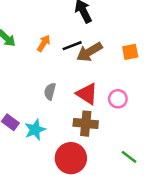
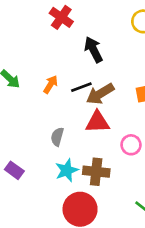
red triangle: (87, 94) -> (97, 122), moved, turned -35
cyan star: (35, 130) -> (67, 170), moved

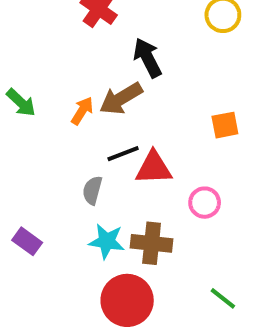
black line: (81, 87) -> (123, 154), moved
brown arrow: (100, 94) -> (121, 99), moved
cyan star: (67, 170) -> (107, 241), turned 30

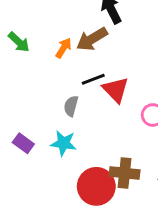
red triangle: (154, 168) -> (116, 90), turned 48
cyan star: (107, 241) -> (64, 143), moved
brown cross: (152, 243) -> (125, 173), moved

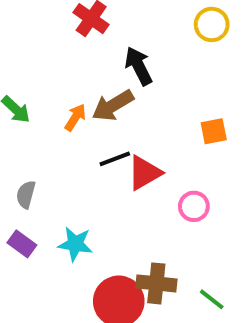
red triangle: (116, 90) -> (144, 173), turned 44
gray semicircle: (71, 106) -> (26, 194), moved

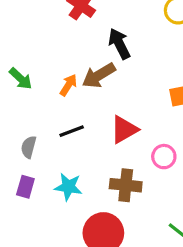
black line: (115, 159) -> (72, 131), moved
purple rectangle: (22, 244) -> (25, 187), turned 70
brown cross: (156, 283) -> (126, 185), moved

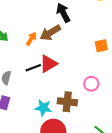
red triangle: (124, 130) -> (48, 64), moved
cyan star: (68, 187) -> (43, 108), moved

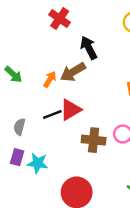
brown cross: (67, 102) -> (94, 140), moved
cyan star: (43, 108) -> (38, 163), moved

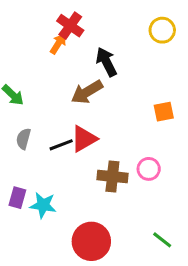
orange arrow: (50, 79) -> (58, 44), moved
gray semicircle: (19, 127) -> (23, 139), moved

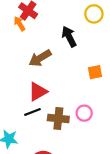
orange arrow: (58, 44) -> (19, 24), turned -64
black arrow: (106, 62) -> (69, 37), moved
black line: (61, 145) -> (32, 112), moved

